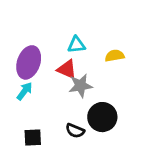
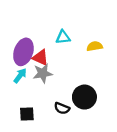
red triangle: (67, 69) -> (40, 58), moved
gray star: (81, 86) -> (43, 73), moved

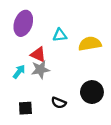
yellow semicircle: (95, 46) -> (90, 44), size x1.5
purple ellipse: (23, 52) -> (23, 23), moved
black circle: (84, 97) -> (92, 92), moved

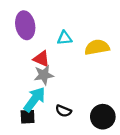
purple ellipse: (23, 23) -> (25, 25), turned -30
cyan arrow: (19, 72) -> (35, 99), moved, size x1.6
black circle: (92, 92) -> (103, 117), moved

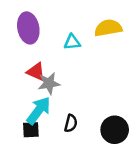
yellow semicircle: (97, 47) -> (108, 28), moved
red triangle: (41, 59) -> (36, 72), moved
black semicircle: (63, 111) -> (71, 123), turned -98

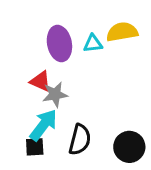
purple ellipse: (28, 28) -> (59, 44), moved
cyan triangle: (72, 42) -> (93, 44), moved
black semicircle: (71, 123) -> (80, 140), size x1.5

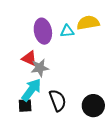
black semicircle: (80, 140) -> (58, 100), turned -35

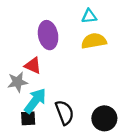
yellow semicircle: (88, 23) -> (94, 41), moved
cyan triangle: (67, 31) -> (89, 16), moved
gray star: (40, 68) -> (18, 82), moved

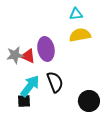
purple ellipse: (48, 35) -> (46, 49), moved
gray star: (18, 82) -> (15, 55), moved
black semicircle: (64, 113) -> (55, 82), moved

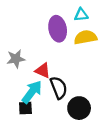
purple ellipse: (46, 49) -> (58, 29), moved
red triangle: (28, 56) -> (43, 71), moved
black circle: (89, 101) -> (79, 108), moved

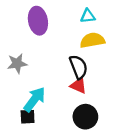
purple ellipse: (58, 29) -> (38, 21), moved
red triangle: (43, 71) -> (78, 85), moved
black semicircle: (59, 88) -> (78, 67), moved

